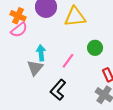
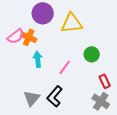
orange cross: (18, 16) -> (29, 37), moved
gray triangle: (35, 68) -> (32, 98), moved

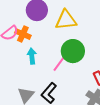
green circle: (92, 54) -> (73, 51), moved, size x1.5

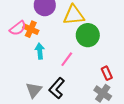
green circle: (73, 51) -> (88, 35), moved

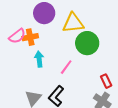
orange cross: (31, 29) -> (30, 37), turned -35

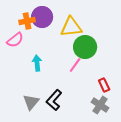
orange cross: (30, 37) -> (27, 21), moved
pink line: (66, 67) -> (75, 65), moved

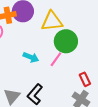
cyan arrow: (37, 63) -> (31, 57), moved, turned 119

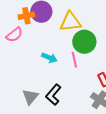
pink line: (56, 59) -> (74, 60), turned -49

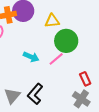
yellow triangle: (70, 22) -> (52, 21), size x0.7
pink line: (74, 60) -> (56, 59), turned 63

